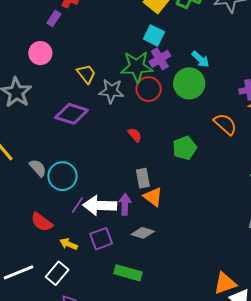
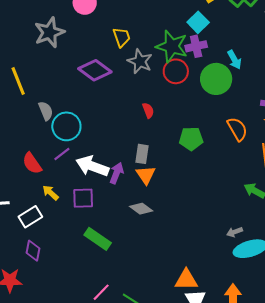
purple line: (77, 205) -> (62, 154), moved
gray diamond: (143, 233) -> (141, 209), moved

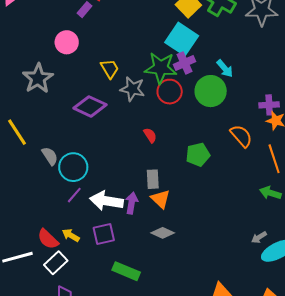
cyan square: (198, 22) -> (182, 39), size x1.5
red semicircle: (32, 163) -> (48, 239), moved

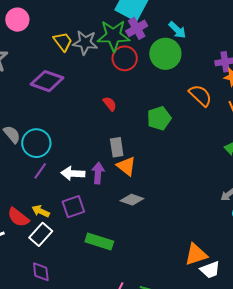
gray star: (132, 89) -> (85, 43), moved
white arrow: (107, 201) -> (73, 173), size x0.7
white rectangle: (56, 263) -> (41, 234), moved

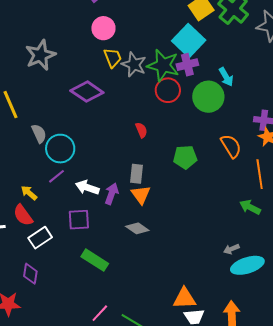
pink circle: (17, 20) -> (103, 28), moved
yellow arrow: (41, 211) -> (29, 193), moved

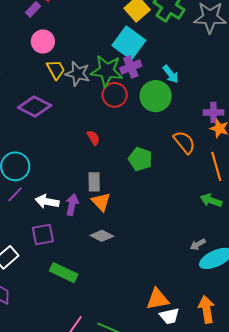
green pentagon: (185, 157) -> (140, 159), turned 30

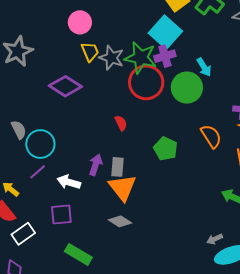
red circle: (115, 95) -> (146, 82), size x1.4
orange triangle: (101, 202) -> (122, 188), size x1.4
purple arrow: (72, 205) -> (96, 165), moved

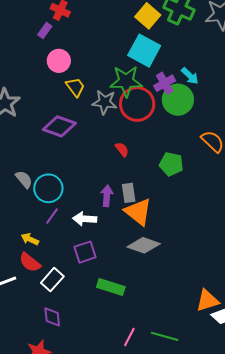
purple cross: (165, 56) -> (165, 83), moved
gray star: (111, 58) -> (105, 102), moved
gray diamond: (120, 221) -> (144, 245), size x1.4

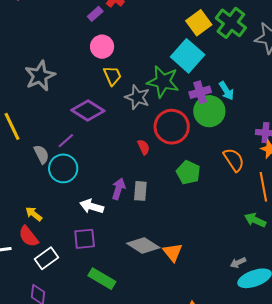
red circle: (137, 104) -> (172, 127), moved
orange triangle: (138, 212) -> (173, 252), moved, size x0.7
purple line: (52, 216) -> (66, 141), moved

